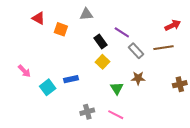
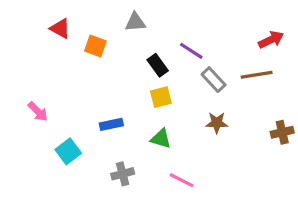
yellow square: (103, 62) -> (161, 97), turned 32
cyan square: (48, 87) -> (68, 151), moved
green triangle: (117, 88) -> (161, 139), moved, turned -40
gray cross: (87, 112) -> (123, 174), moved

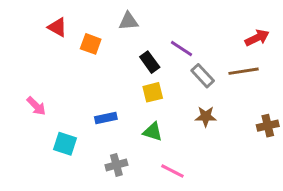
cyan square: (68, 151) -> (65, 144), turned -35

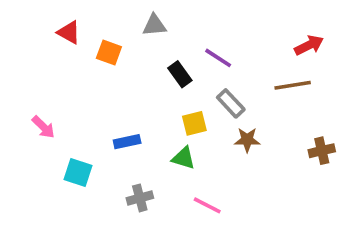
gray rectangle: (203, 76) -> (231, 103), moved
yellow square: (153, 92) -> (194, 123), moved

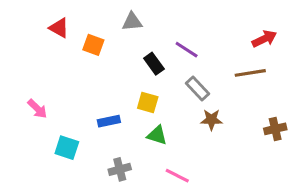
yellow square: (194, 123) -> (148, 103), moved, turned 30

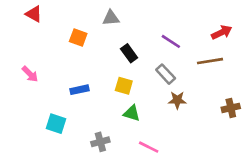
red triangle: (59, 28) -> (34, 14), moved
purple line: (187, 50) -> (171, 41), moved
pink arrow: (37, 109) -> (30, 74), moved
blue rectangle: (109, 121) -> (80, 90), moved

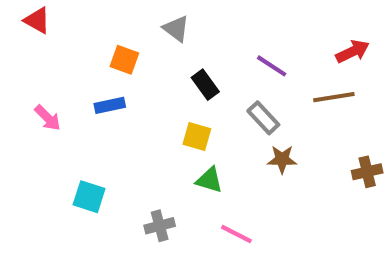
red triangle: (34, 14) -> (37, 20), moved
gray triangle: (111, 18) -> (176, 29), turned 42
blue rectangle: (80, 90) -> (110, 105), moved

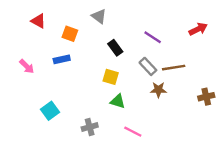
red triangle: (37, 20) -> (38, 21), moved
brown line: (334, 97) -> (174, 68), moved
cyan square: (89, 197) -> (50, 111), turned 36

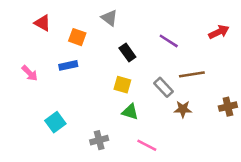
gray rectangle: (148, 66) -> (164, 87), moved
brown star: (158, 90) -> (183, 109), moved

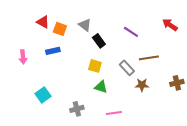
gray triangle: (109, 18) -> (85, 25), moved
red triangle: (42, 23) -> (43, 22), moved
red arrow: (219, 32) -> (170, 25), turned -119
pink arrow: (30, 73) -> (23, 57), turned 40
pink line: (147, 145) -> (114, 113), turned -35

